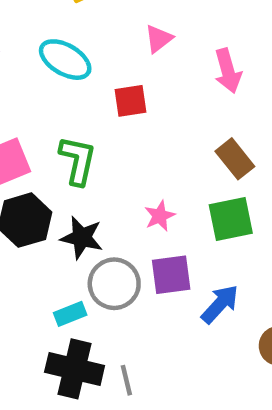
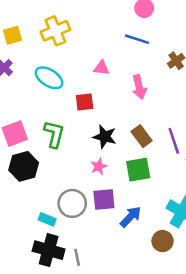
pink triangle: (159, 39) -> (101, 68), turned 42
black star: (82, 238) -> (105, 137), moved
cyan rectangle: (70, 314) -> (47, 219), turned 42

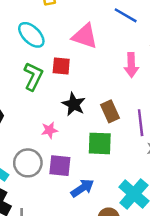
pink triangle: (101, 68) -> (85, 36), size x1.6
pink arrow: (139, 87) -> (131, 65), moved
green L-shape: (54, 134) -> (33, 76), moved
pink star: (99, 167) -> (49, 130), moved

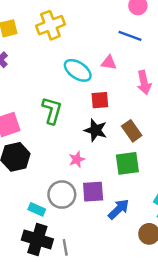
cyan ellipse: (31, 35) -> (78, 70), moved
pink triangle: (85, 36) -> (109, 63), moved, size x0.6
red square: (61, 66) -> (100, 100), moved

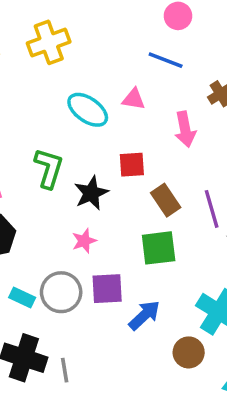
red square: (100, 100) -> (132, 165), moved
black star: (96, 130) -> (91, 193), moved, turned 30
cyan rectangle: (37, 209) -> (22, 298), moved

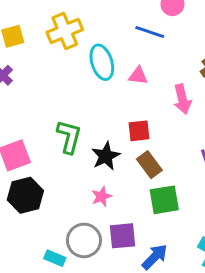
blue line: (166, 60) -> (150, 32), moved
cyan ellipse: (88, 110) -> (102, 62), moved, turned 40
brown rectangle: (166, 200) -> (149, 165), moved
cyan rectangle: (22, 298) -> (55, 258), moved

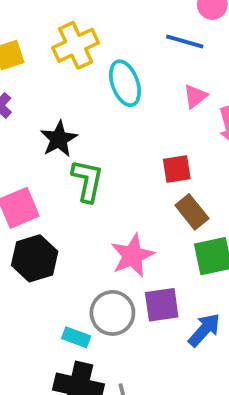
pink triangle: (138, 76) -> (195, 96), moved, turned -42
black star: (106, 156) -> (59, 139), moved
pink star: (101, 196) -> (132, 255), size x1.6

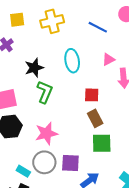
blue line: (185, 41) -> (98, 27), moved
cyan ellipse: (125, 83) -> (72, 61), moved
pink star: (132, 255) -> (46, 133), moved

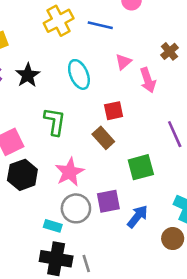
yellow cross: (52, 21) -> (59, 21), moved
black star: (34, 68) -> (28, 75), moved
brown rectangle: (95, 118) -> (103, 138), moved

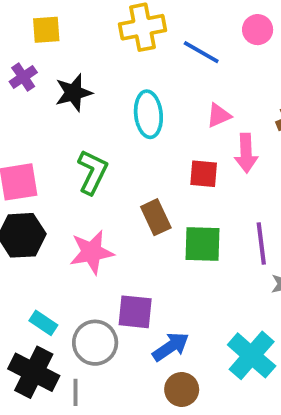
red square: (114, 111) -> (204, 174), moved
green square: (141, 167) -> (202, 244), moved
gray circle: (76, 208) -> (95, 343), moved
brown circle: (173, 239) -> (182, 389), moved

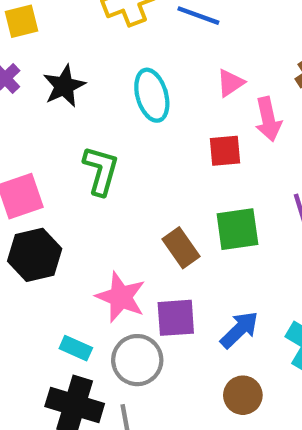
brown rectangle: (156, 217) -> (181, 248), moved
pink star: (92, 252) -> (121, 297), moved, turned -30
blue arrow: (171, 347) -> (239, 330), moved

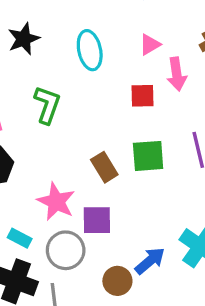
blue arrow: (239, 330) -> (150, 261), moved
brown circle: (243, 395) -> (117, 281), moved

